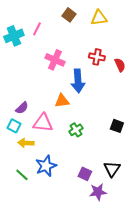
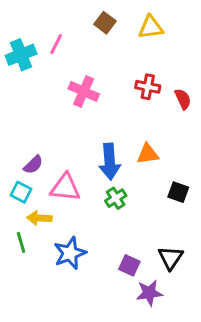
blue arrow: (78, 81) -> (110, 162), moved
orange triangle: (62, 101) -> (148, 154), moved
green line: (22, 175) -> (21, 242), moved, turned 32

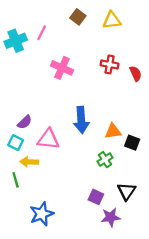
orange triangle: (148, 154) -> (113, 131), moved
green cross: (116, 198) -> (105, 160), moved
blue star: (70, 253) -> (42, 214), moved

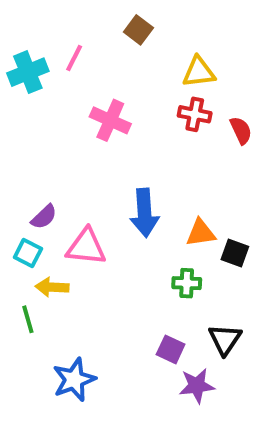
yellow triangle: (112, 20) -> (199, 72), moved
green cross: (105, 160) -> (187, 283), turned 35

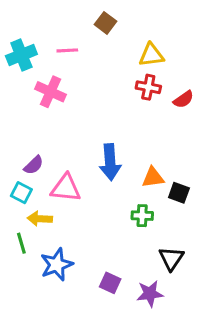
pink line: (74, 58) -> (67, 50), moved, turned 60
pink cross: (110, 120) -> (50, 92), moved
red semicircle: (241, 130) -> (184, 99), turned 80
purple square: (171, 349) -> (110, 283), moved
blue star: (74, 380) -> (57, 265), moved

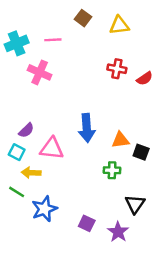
yellow triangle: (151, 55) -> (119, 25), moved
green line: (21, 243) -> (17, 192), turned -42
purple star: (150, 294) -> (118, 232), turned -30

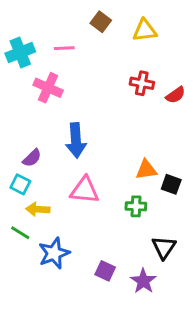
blue arrow: (87, 128) -> (76, 140), moved
pink triangle: (52, 149) -> (85, 190), moved

